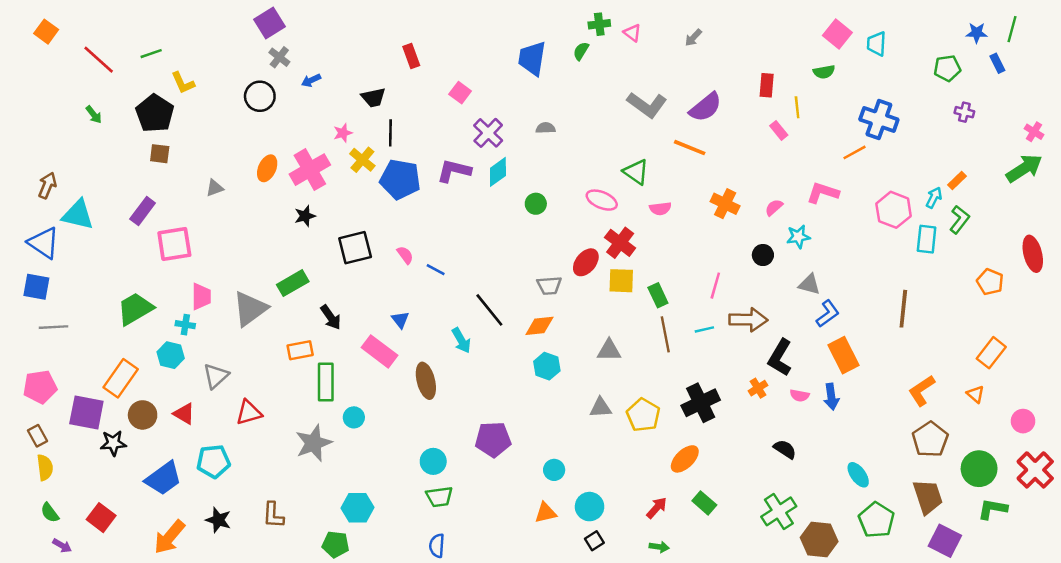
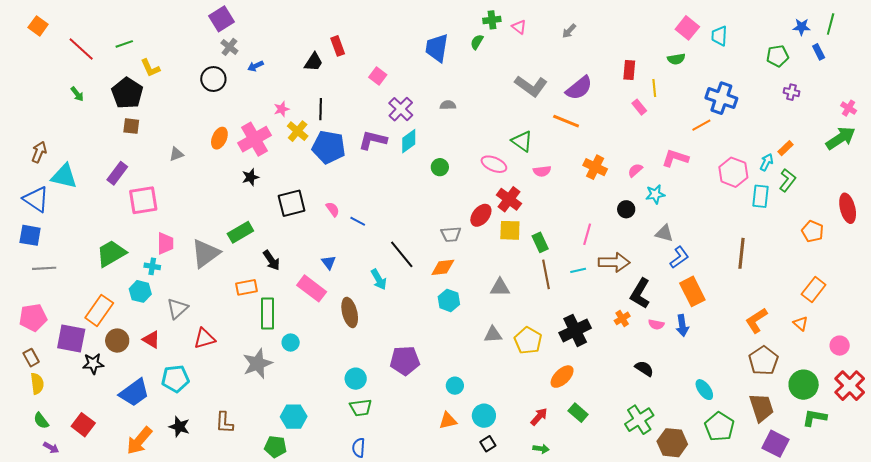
black trapezoid: (373, 97) -> (314, 62), moved, turned -45

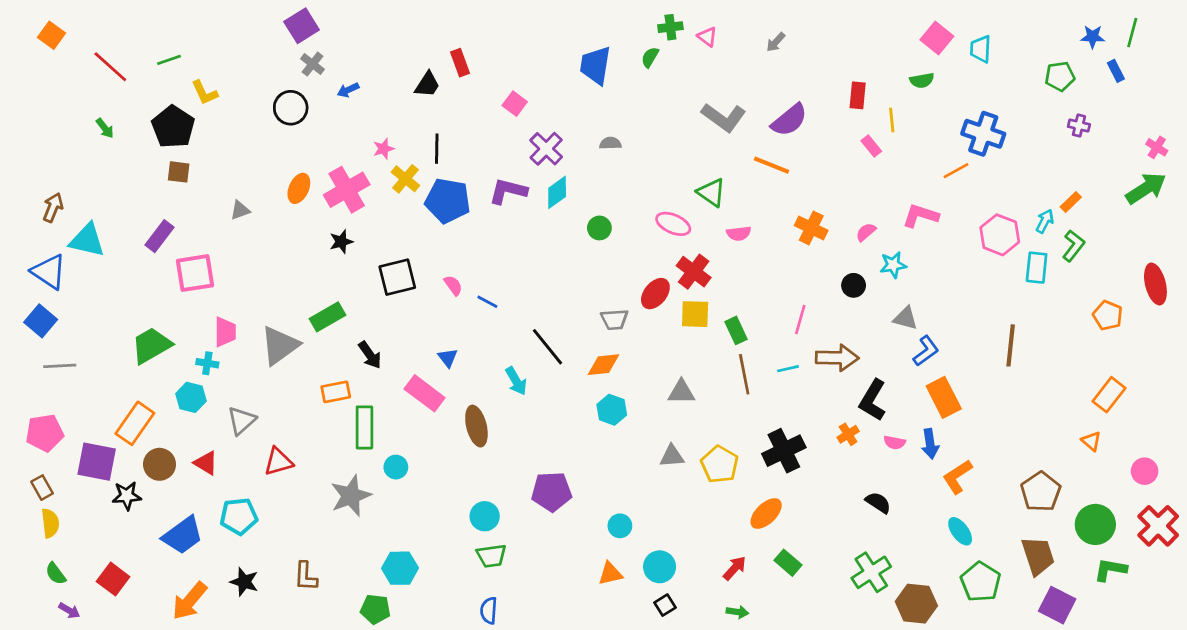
blue square: (30, 235) -> (41, 321), turned 30
orange L-shape: (756, 320) -> (957, 477), moved

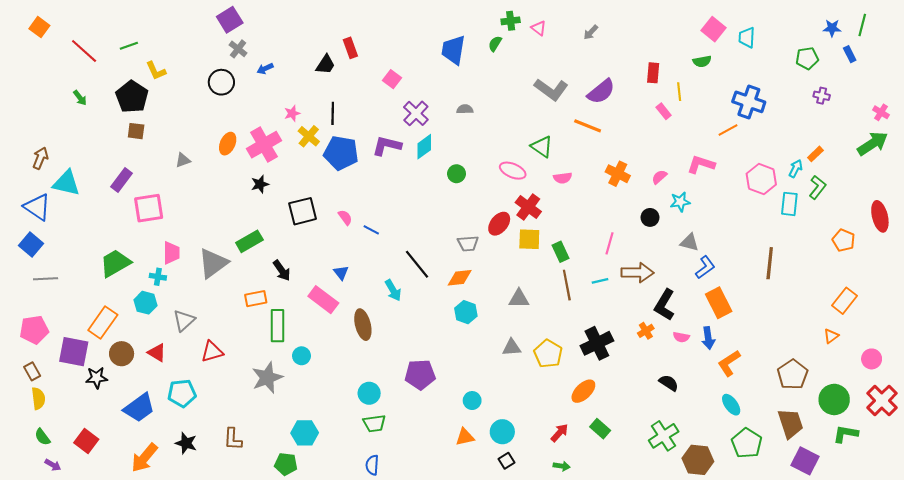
orange triangle: (1091, 441) -> (831, 336), turned 42

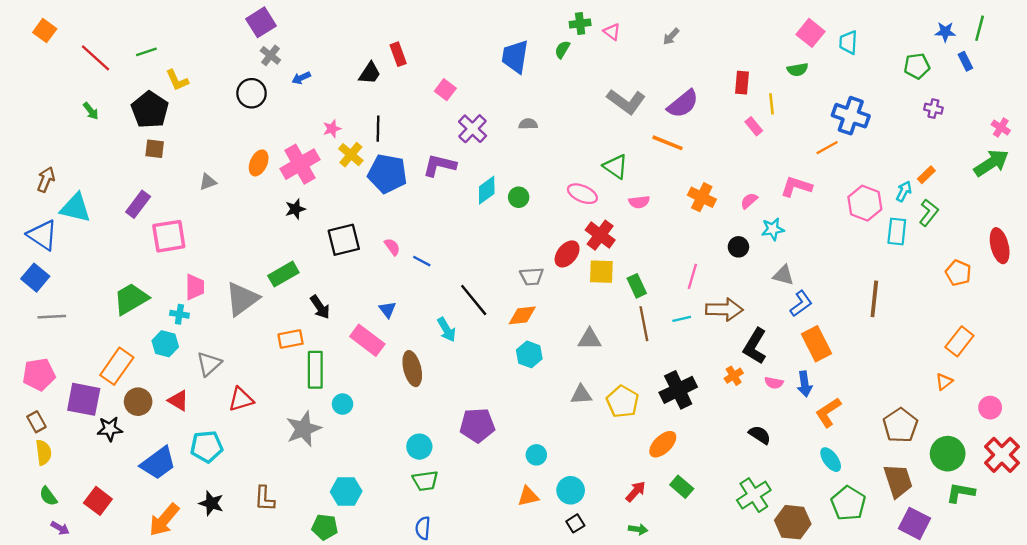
cyan diamond: (424, 147) -> (487, 190), moved

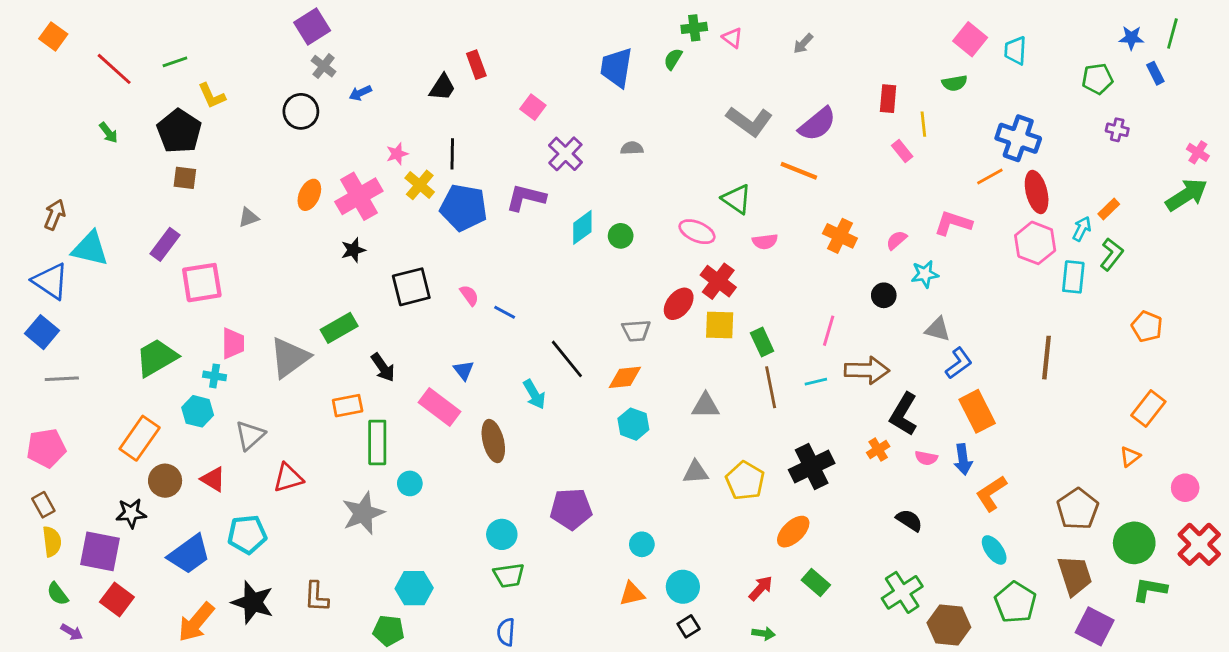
red ellipse: (1000, 246) -> (1037, 192), moved
purple square: (84, 399) -> (100, 551), moved
black star: (211, 503) -> (253, 602), size x1.4

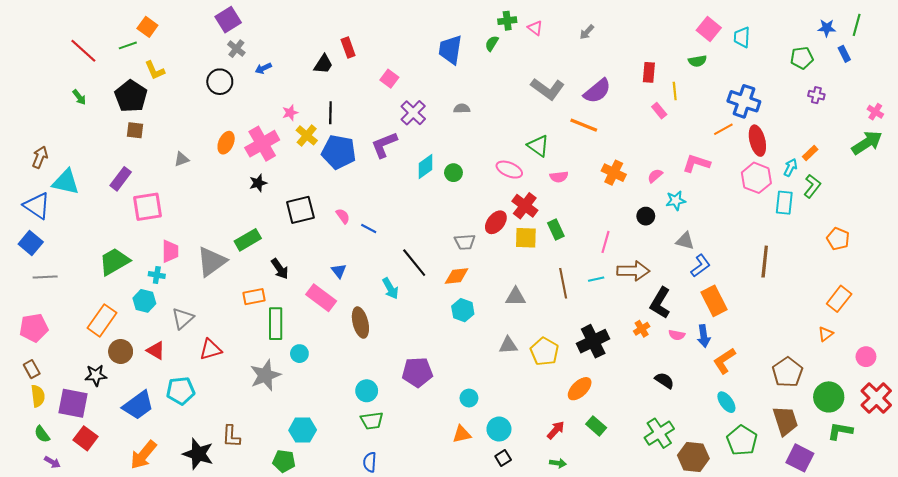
orange square: (53, 36) -> (147, 27), moved
purple L-shape: (526, 198) -> (384, 145), turned -36
green rectangle: (762, 342) -> (556, 230), moved
black star: (253, 602) -> (198, 454), moved

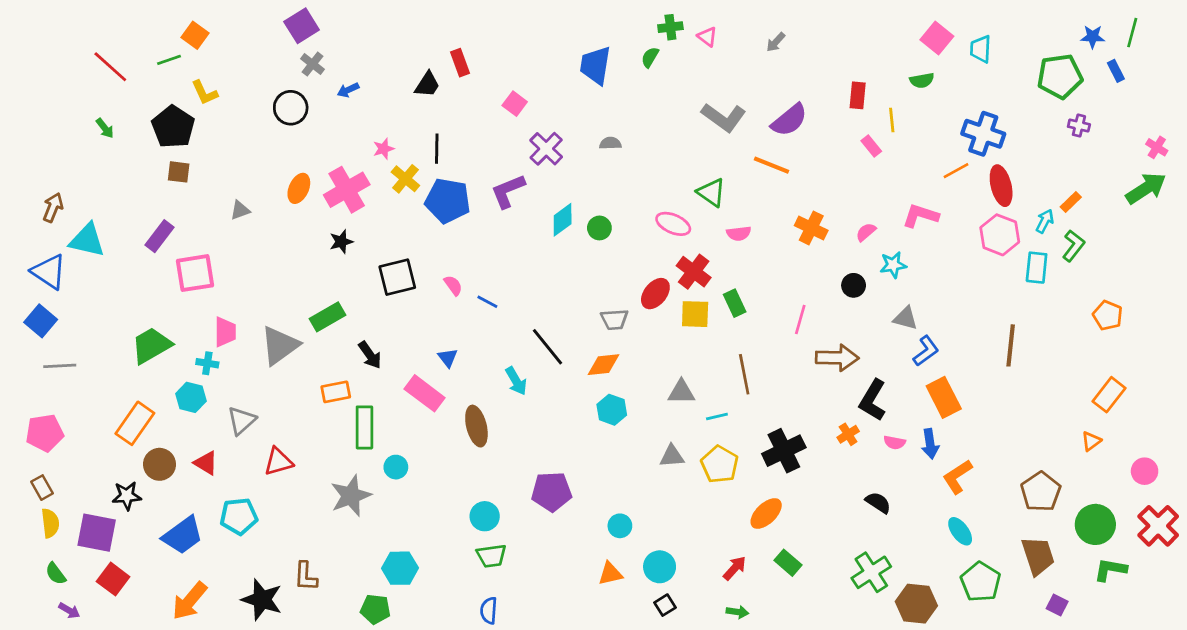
green pentagon: (802, 58) -> (1060, 76), size x1.5
cyan line: (596, 279) -> (717, 417), moved
purple square: (800, 458) -> (1057, 605), size x0.6

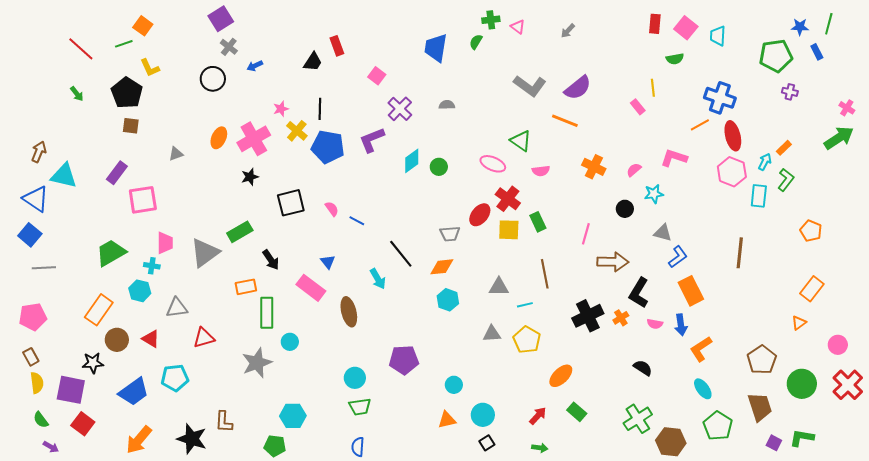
red rectangle: (858, 95) -> (655, 24), moved
gray triangle: (241, 421) -> (177, 308), turned 35
black cross: (784, 451) -> (588, 316), moved
green L-shape: (1110, 570) -> (802, 438), moved

